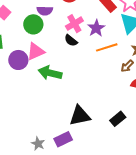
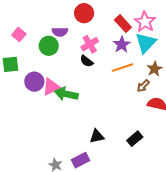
purple star: (96, 28) -> (122, 45), moved
pink triangle: (36, 51) -> (51, 87), moved
black triangle: (80, 116) -> (97, 136), size x0.7

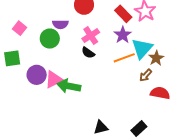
cyan triangle: (146, 43) -> (142, 48), moved

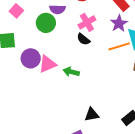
green arrow: (69, 86) -> (71, 72), moved, size x0.7

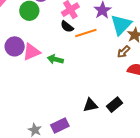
orange line: (119, 46) -> (86, 33), moved
black triangle: (92, 115) -> (90, 105), moved

